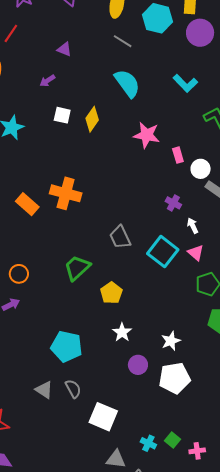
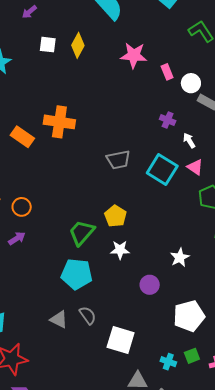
gray trapezoid: (120, 237) -> (118, 160), turned -70
green trapezoid: (77, 268) -> (82, 233), moved
white star: (122, 332) -> (120, 250), moved, turned -30
white pentagon: (175, 378) -> (189, 316), moved
green square: (172, 440) -> (192, 356), turned 35

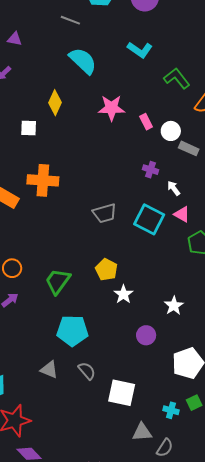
white square: (48, 45) -> (29, 128), moved
green trapezoid: (82, 233) -> (58, 281), moved
white star: (120, 250) -> (123, 294), moved, turned -30
gray triangle: (59, 319) -> (49, 370), moved

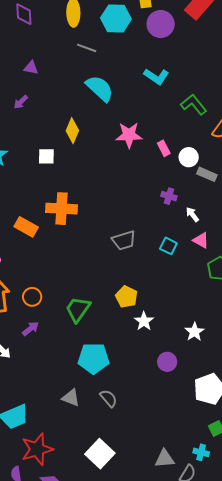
cyan square: (149, 219) -> (168, 246), size x0.6
white square: (122, 393) -> (100, 454), moved, turned 32
cyan cross: (171, 410) -> (201, 452), moved

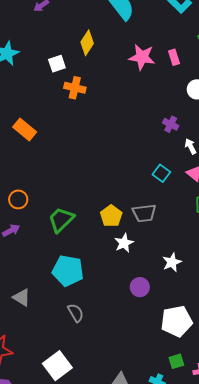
pink rectangle: (164, 148) -> (174, 57), moved
white square: (46, 156) -> (57, 64), turned -30
orange cross: (62, 209) -> (75, 88), moved, size x0.7
gray trapezoid: (124, 240) -> (144, 213), moved
gray triangle: (71, 398) -> (22, 297), moved

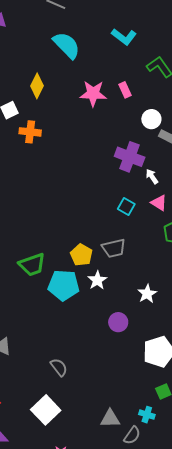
purple cross: (171, 124) -> (130, 157), size x1.8
green trapezoid: (61, 220) -> (32, 265), turned -148
cyan pentagon: (68, 271) -> (64, 285), moved
gray semicircle: (76, 313) -> (59, 367), moved

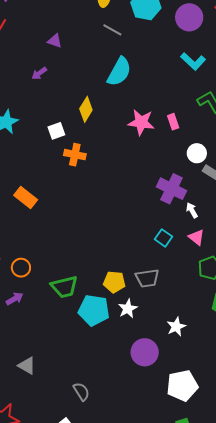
cyan L-shape: (124, 37) -> (193, 61), moved
cyan semicircle: (67, 45) -> (119, 72), turned 68
yellow pentagon: (81, 255) -> (114, 282), turned -30
purple circle: (118, 322) -> (145, 352), size x1.4

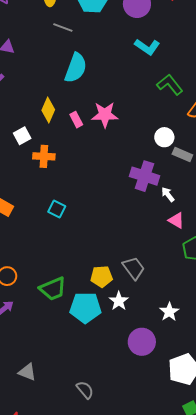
pink rectangle: (173, 122) -> (76, 120), moved
cyan square: (163, 238) -> (57, 209), moved
gray trapezoid: (147, 278) -> (134, 268), turned -110

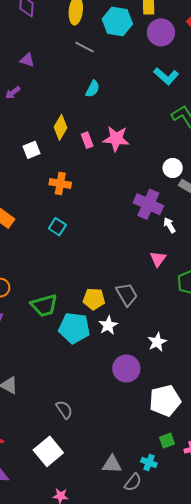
cyan semicircle: (76, 68) -> (93, 89), size x0.6
orange cross: (44, 156) -> (60, 184), moved
pink triangle: (176, 220) -> (158, 259), moved, turned 30

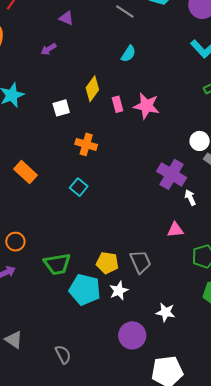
pink triangle: (158, 259) -> (175, 230), turned 42
white star: (157, 342) -> (166, 312), turned 30
gray semicircle: (64, 410) -> (63, 354), moved

